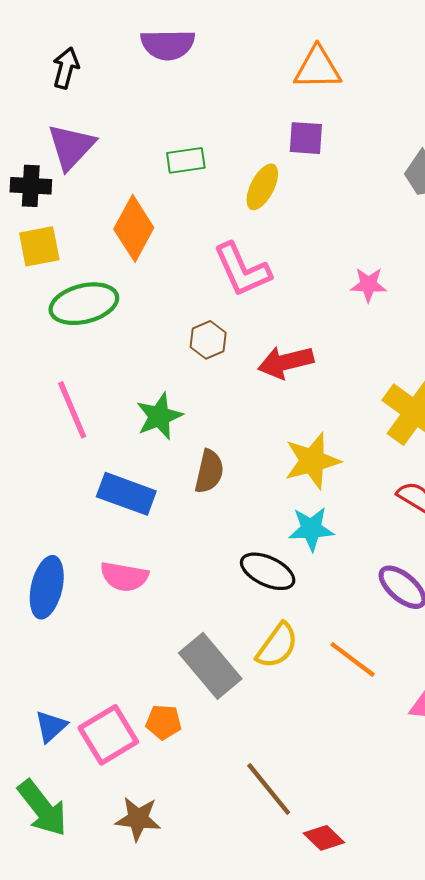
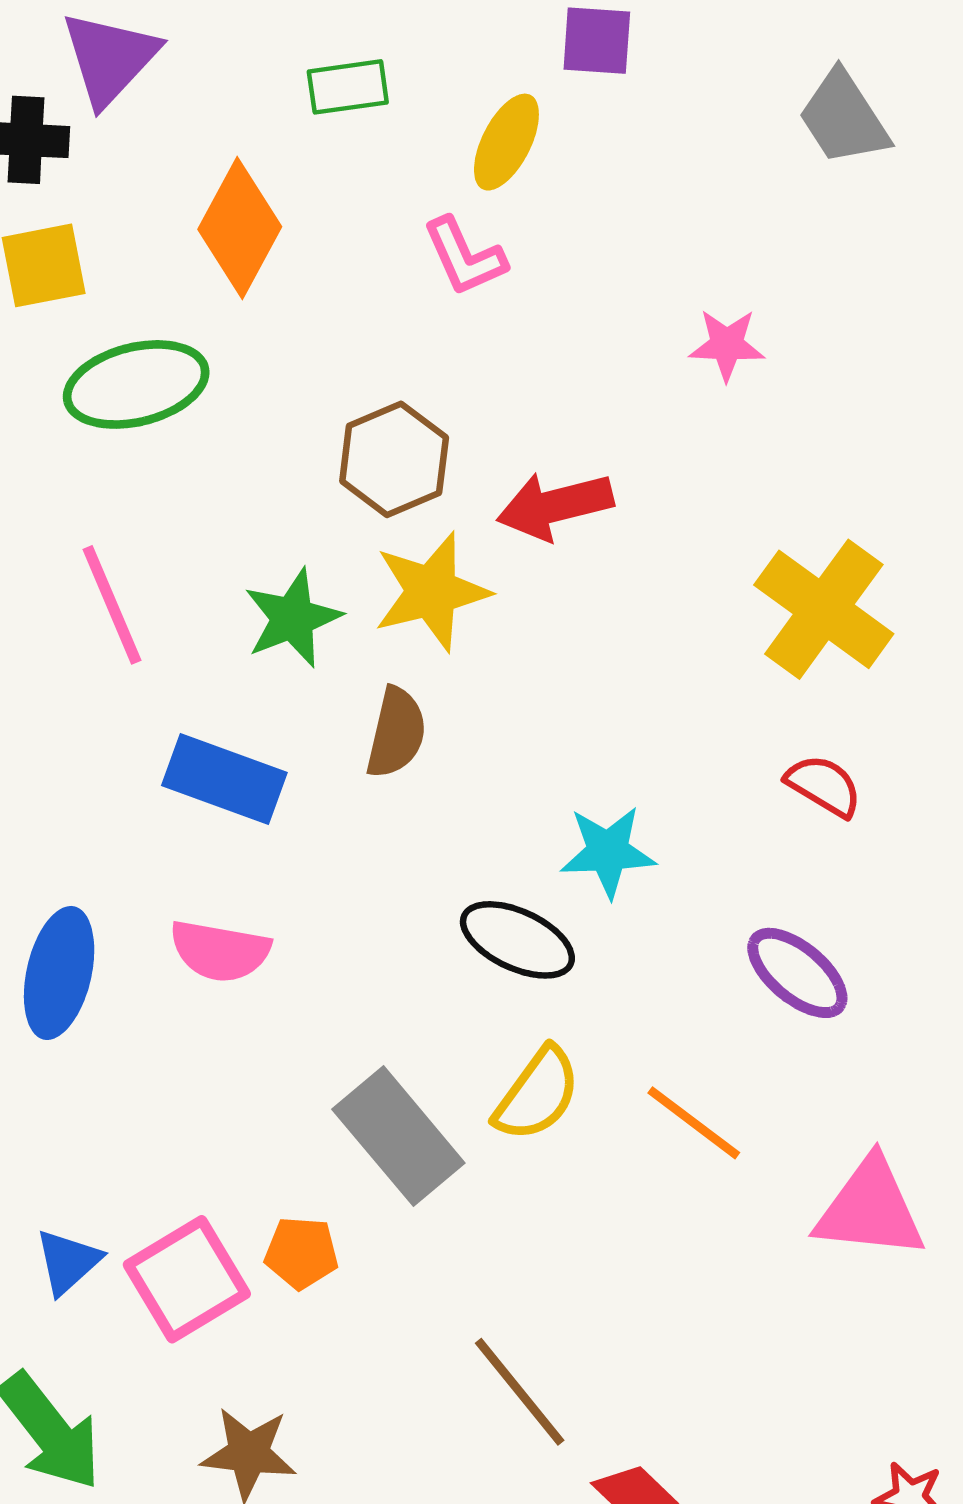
pink L-shape: (242, 270) -> (465, 257), moved, size x0.7
brown hexagon: (208, 340) -> (394, 459), size x1.4
yellow star: (312, 461) -> (432, 592), moved

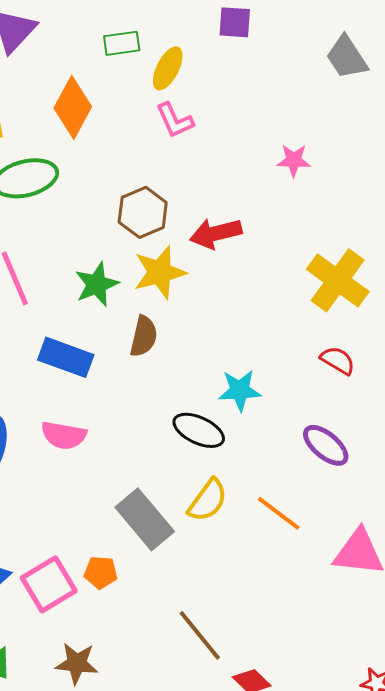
yellow ellipse: (506, 142) -> (168, 68), moved

